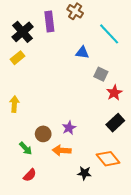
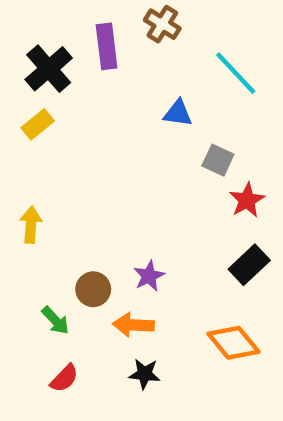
black star: (84, 173) -> (144, 374), moved

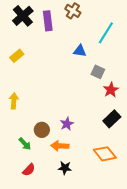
black cross: (49, 69) -> (23, 16), moved
cyan line: (236, 73) -> (106, 33), turned 75

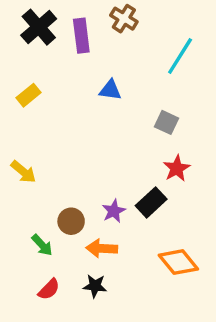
blue triangle: (80, 51) -> (110, 90), moved
red star: (111, 90) -> (177, 168), moved
yellow arrow: (14, 101) -> (23, 172), turned 126
black rectangle: (112, 119) -> (151, 202), moved
black star: (65, 168) -> (95, 286), moved

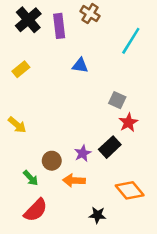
gray square: (166, 122) -> (117, 100), moved
black star: (95, 286) -> (97, 215), moved
red semicircle: (49, 289) -> (36, 210), size x1.5

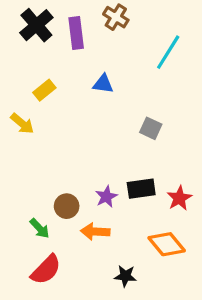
yellow rectangle: (21, 69) -> (44, 90), moved
red star: (128, 122) -> (179, 198), moved
yellow arrow: (17, 125) -> (22, 124), moved
black rectangle: (110, 147) -> (141, 189), turned 35

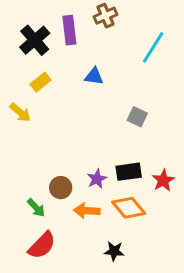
brown cross: (116, 17) -> (105, 16), turned 35
black cross: (36, 25) -> (35, 40), moved
orange diamond: (167, 244) -> (129, 208), moved

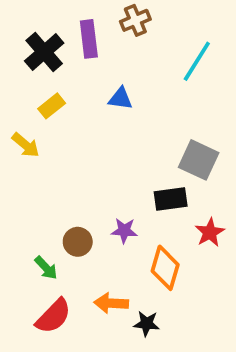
gray square: (137, 117) -> (199, 160), moved, size x1.5
black rectangle: (129, 172) -> (171, 199), moved
purple star: (97, 179) -> (124, 231), turned 30
orange diamond: (129, 208) -> (165, 268), turned 56
orange arrow: (87, 211) -> (111, 303), moved

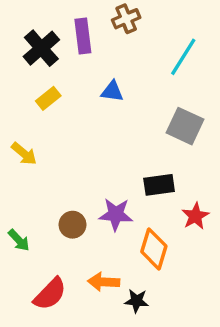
yellow arrow: (26, 145) -> (24, 154), moved
gray square: (199, 160) -> (185, 126), moved
purple star: (124, 231) -> (116, 214), size x1.4
green arrow: (46, 268) -> (19, 240), moved

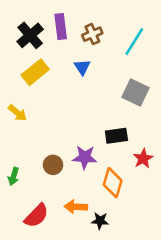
brown cross: (126, 19) -> (92, 34), moved
blue triangle: (112, 91) -> (82, 67), turned 48
yellow rectangle: (48, 98) -> (35, 72), size x1.5
green arrow: (19, 240) -> (14, 176), turned 60

